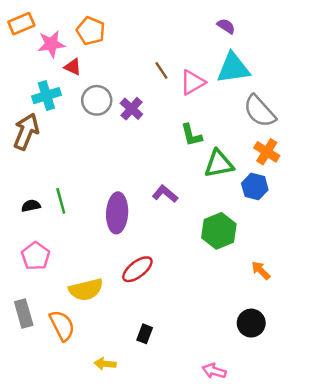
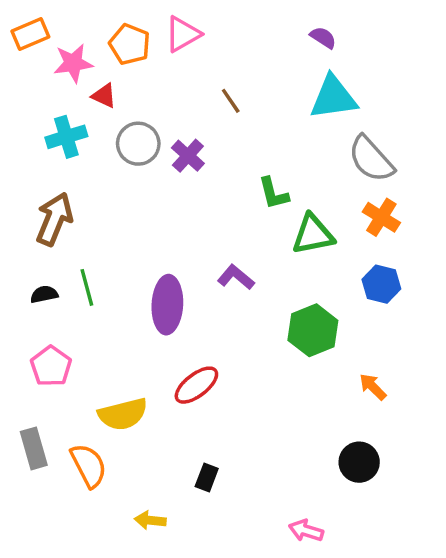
pink triangle: (193, 82) -> (183, 34), moved
brown arrow: (26, 131) -> (54, 219), moved
blue hexagon: (255, 187) -> (381, 284), moved

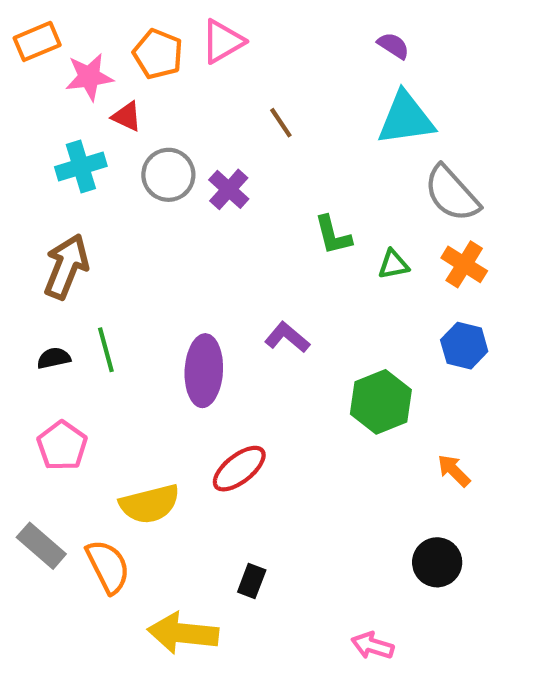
green triangle: (313, 234) -> (393, 264), moved, size x0.6
gray rectangle: (34, 448) -> (41, 546), turned -33
yellow arrow: (150, 520) -> (183, 633), size x1.8

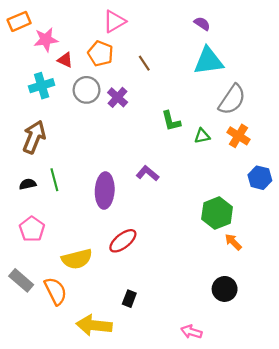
orange pentagon: (158, 54) -> (100, 54), moved
gray semicircle: (452, 194) -> (232, 100), turned -104
blue hexagon: (464, 346) -> (260, 178), moved
green hexagon: (381, 402) -> (217, 213), moved

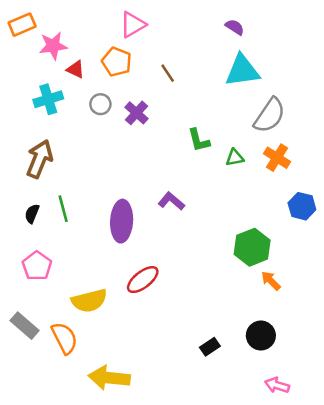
gray circle: (87, 90) -> (100, 104), size x0.7
black semicircle: (28, 184) -> (32, 214), turned -56
black rectangle: (129, 299) -> (210, 347), moved, turned 35
pink arrow: (191, 332) -> (277, 385), moved

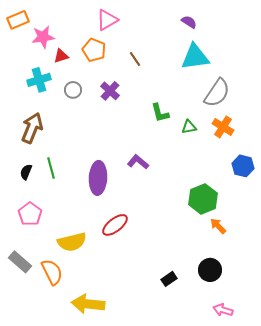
red triangle: (76, 69) -> (61, 56), turned -42
gray circle: (100, 104) -> (73, 90), moved

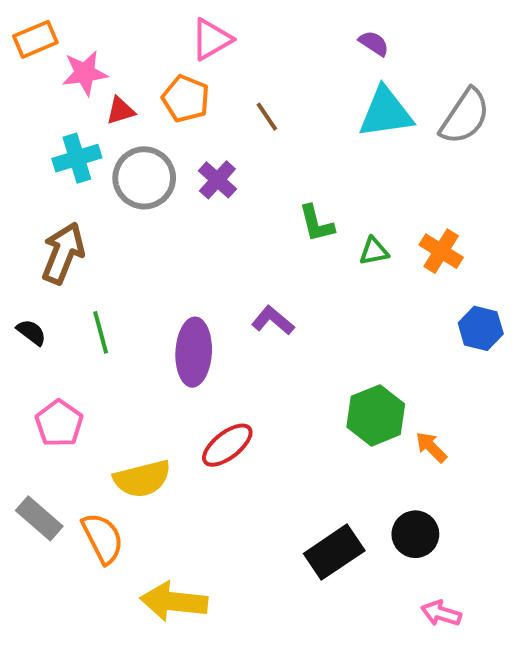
gray circle: (73, 90) -> (144, 178), size x1.8
gray semicircle: (217, 93) -> (465, 117), moved
black semicircle: (26, 172) -> (31, 332), moved, turned 105
green hexagon: (203, 199) -> (376, 415), moved
black rectangle: (169, 279) -> (334, 552), size x1.8

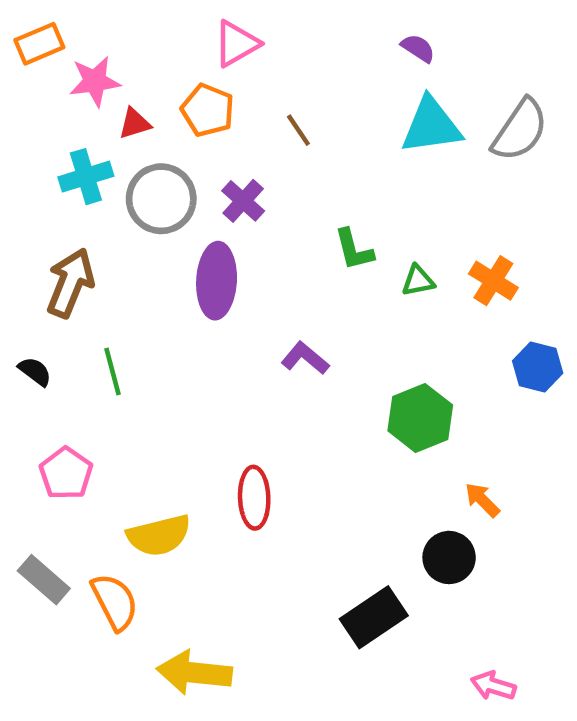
purple ellipse: (194, 352) -> (217, 281), moved
green hexagon: (376, 415) -> (420, 418), moved
red ellipse: (227, 445) -> (254, 498), turned -54
black circle: (415, 534) -> (449, 557), moved

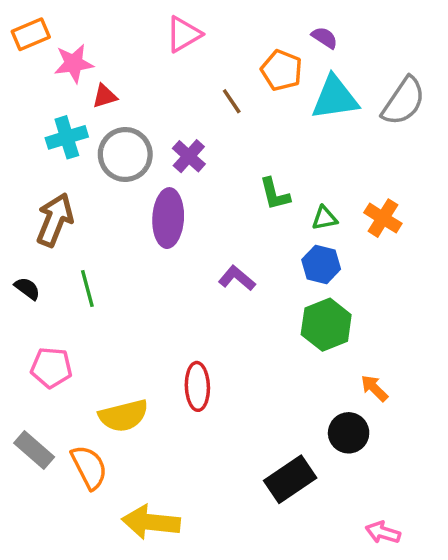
orange pentagon: (208, 110) -> (282, 70), moved
blue hexagon: (538, 367) -> (321, 264), moved
pink pentagon: (66, 473) -> (51, 368), turned -30

